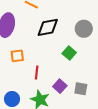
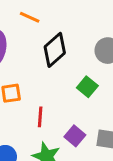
black diamond: (48, 27) -> (55, 50), turned -30

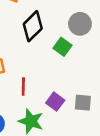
green square: (87, 87) -> (63, 47), moved

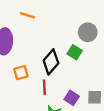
black diamond: (33, 26) -> (51, 62), moved

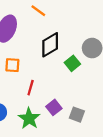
black diamond: (51, 62) -> (50, 45), moved

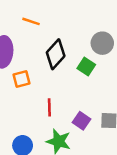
orange square: (12, 65) -> (22, 79), moved

